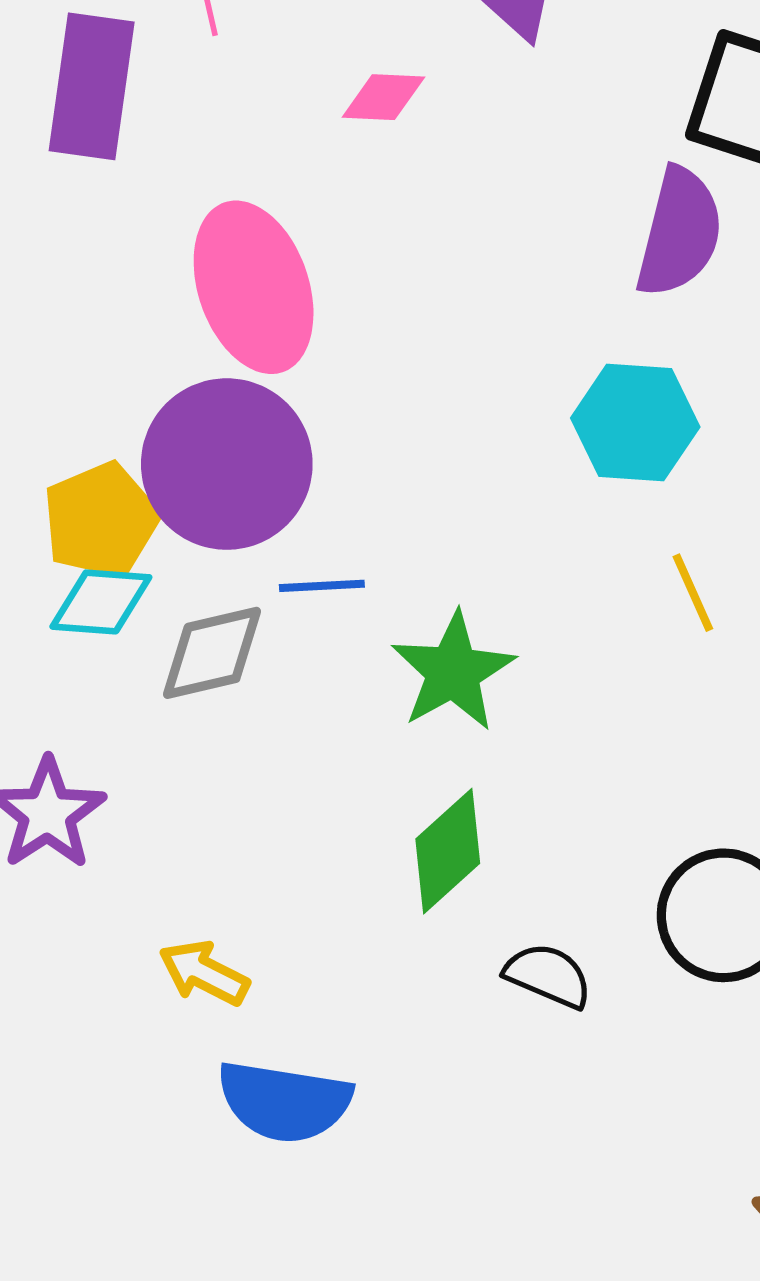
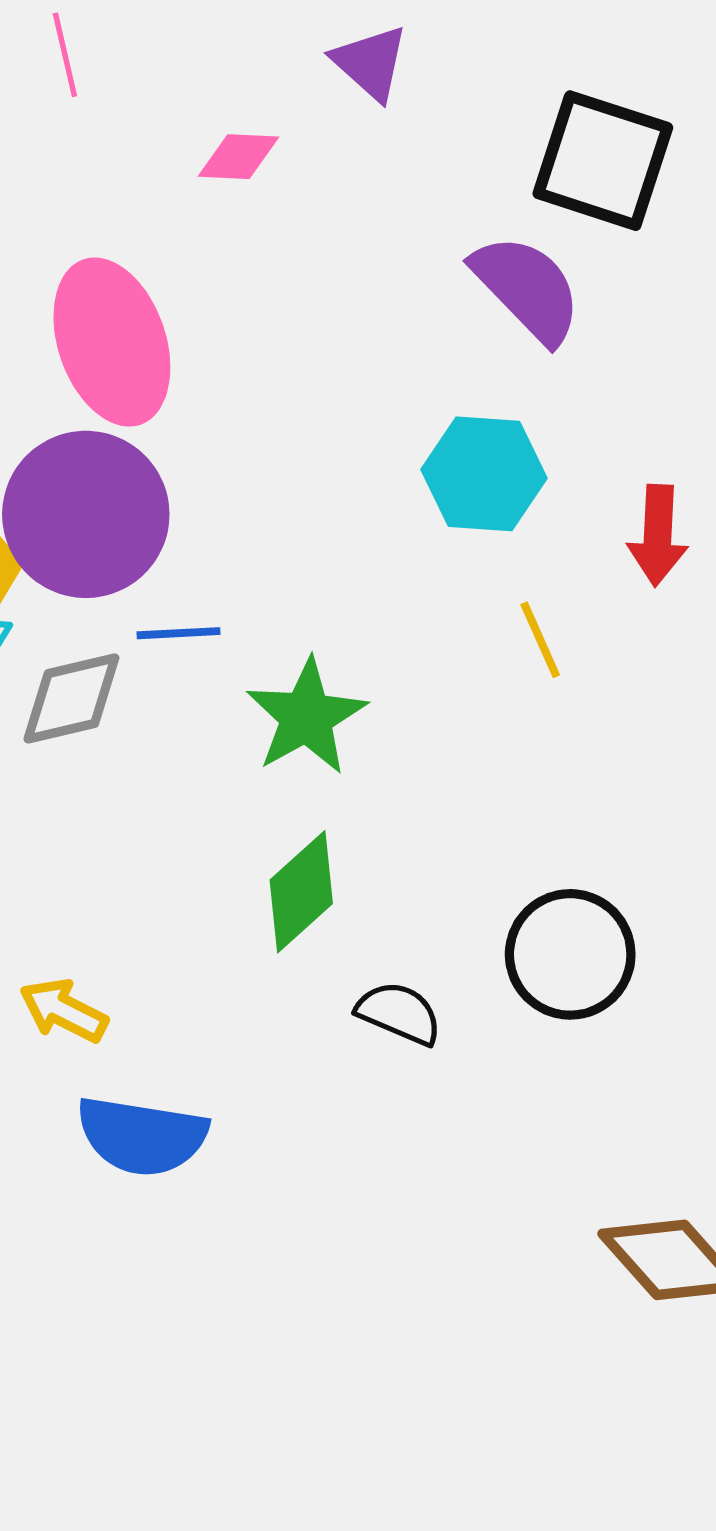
purple semicircle: (679, 232) -> (527, 289), turned -58

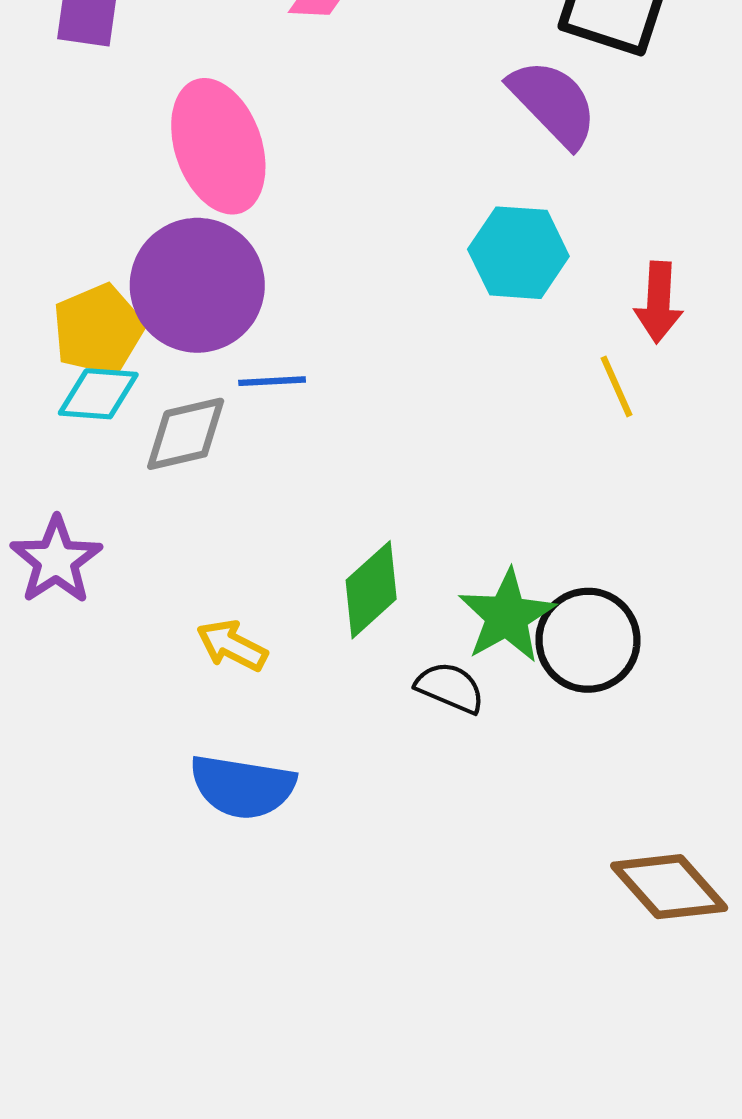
yellow line: (540, 640) -> (616, 386), moved
green star: (306, 717) -> (507, 616), moved
yellow arrow: (64, 1011) -> (232, 646), moved

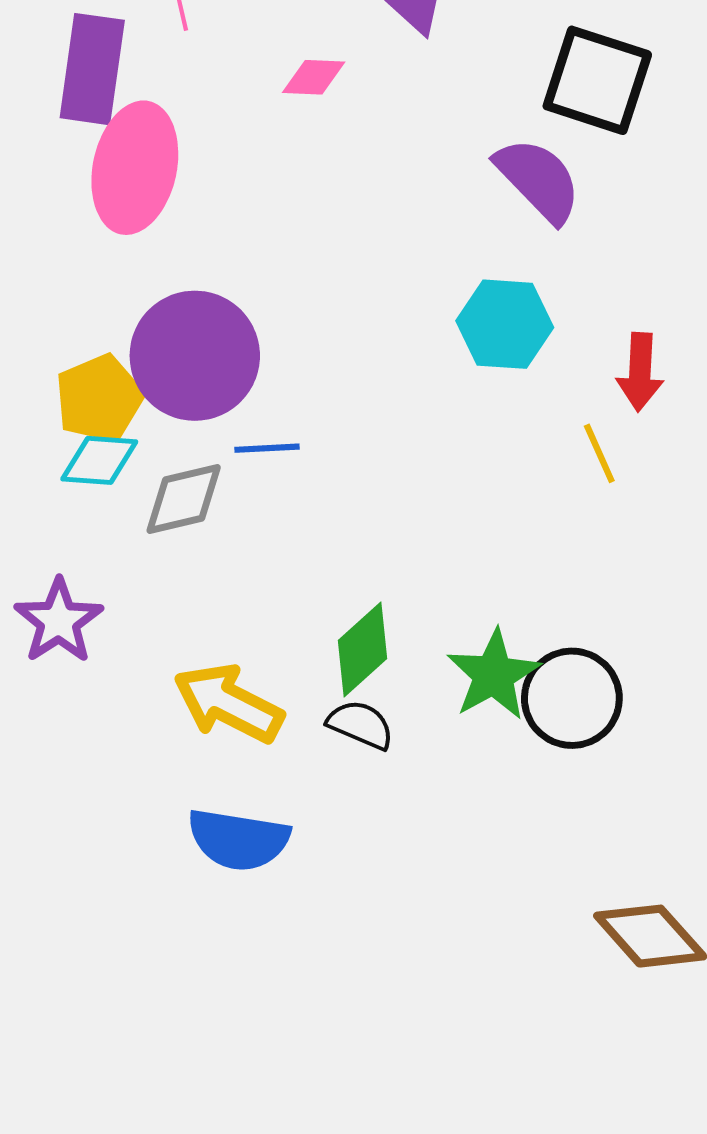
pink ellipse: (218, 146) -> (135, 168), moved, turned 31
yellow arrow: (232, 646) -> (228, 703), size x1.6
black semicircle: (450, 688) -> (360, 725), moved

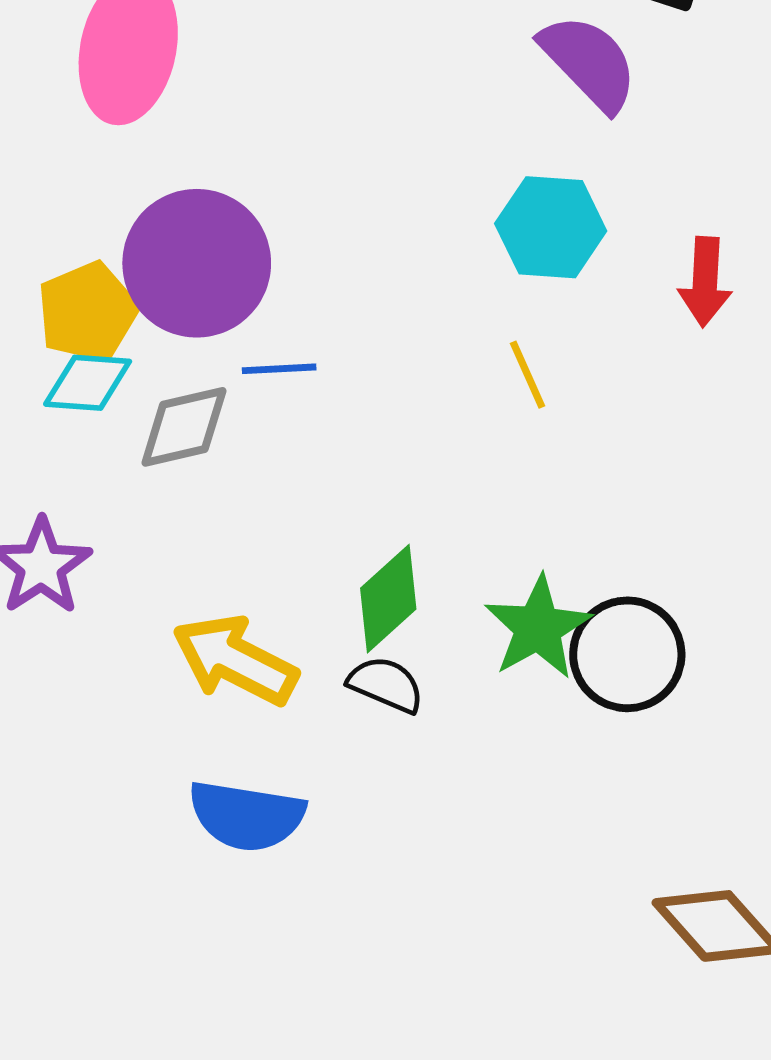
yellow line: (599, 453) -> (528, 375), moved

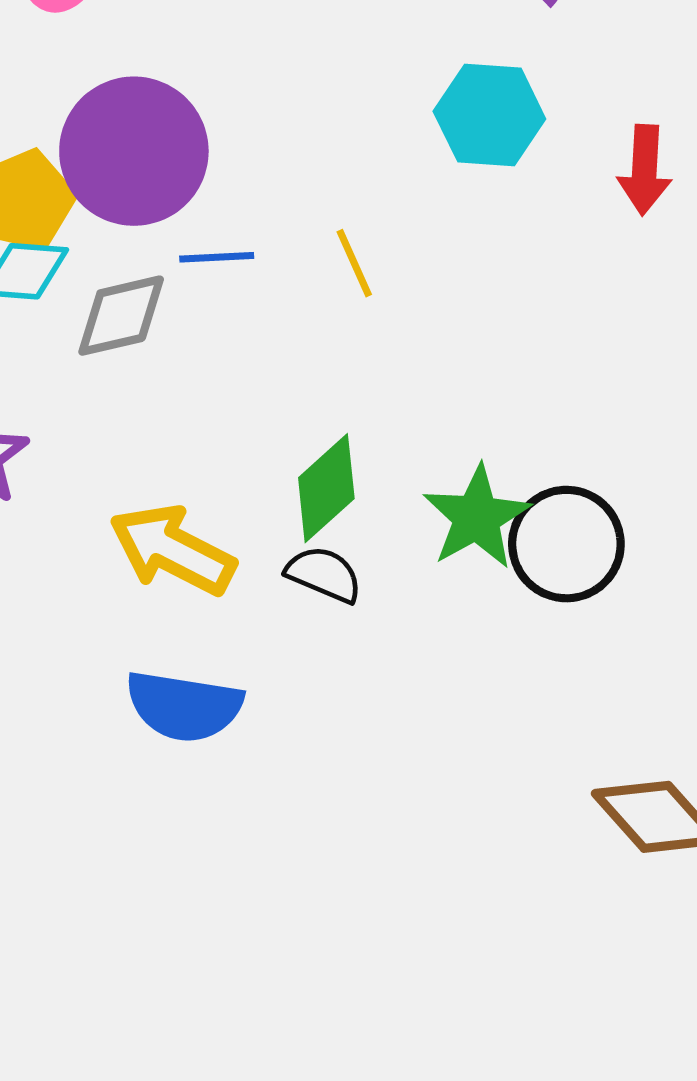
yellow line: (528, 375) -> (354, 263), moved

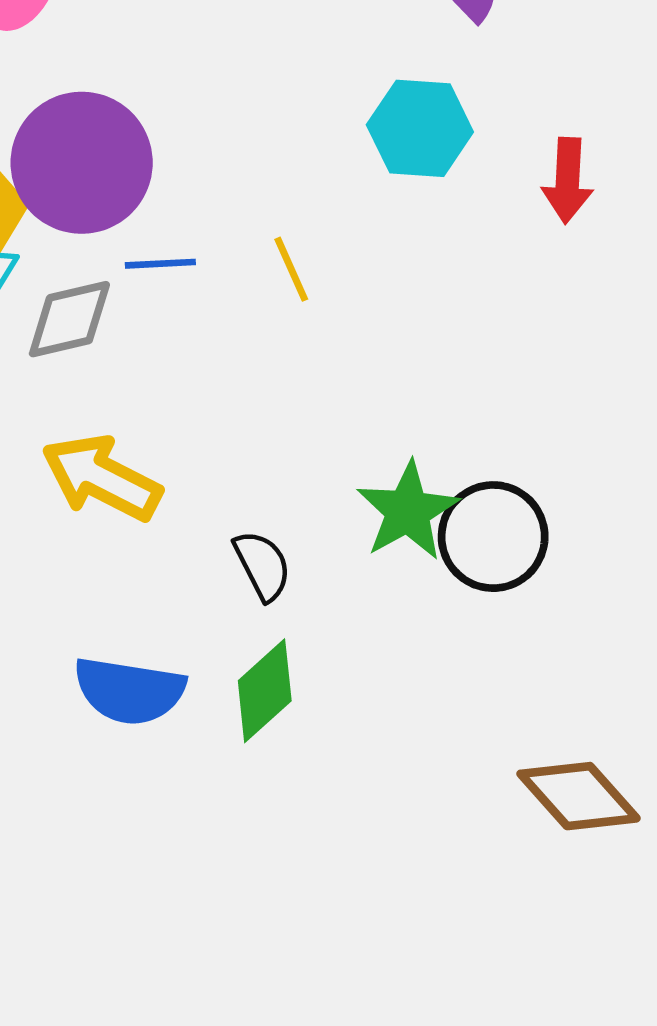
green diamond: (326, 488) -> (265, 691), moved
yellow arrow: (172, 550) -> (102, 478), moved
black semicircle: (324, 574) -> (262, 565), turned 40

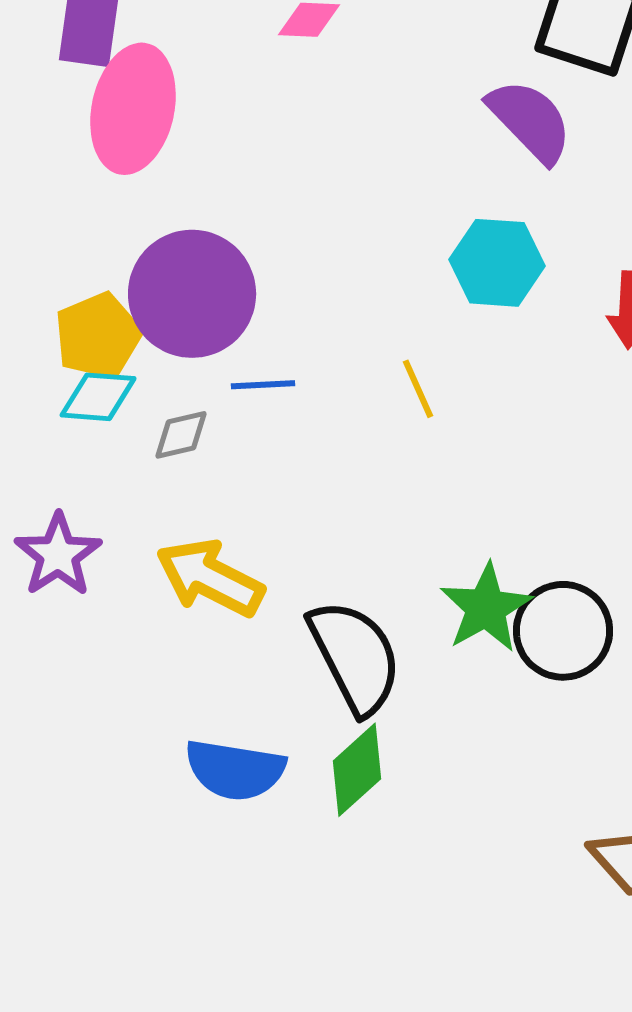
yellow line: (291, 269) -> (418, 389), moved
gray diamond: (69, 319) -> (181, 435), size x0.7
black semicircle: (262, 565) -> (355, 657), size x1.8

